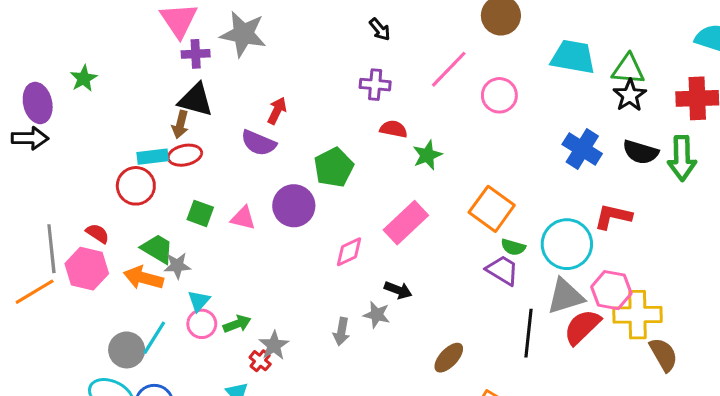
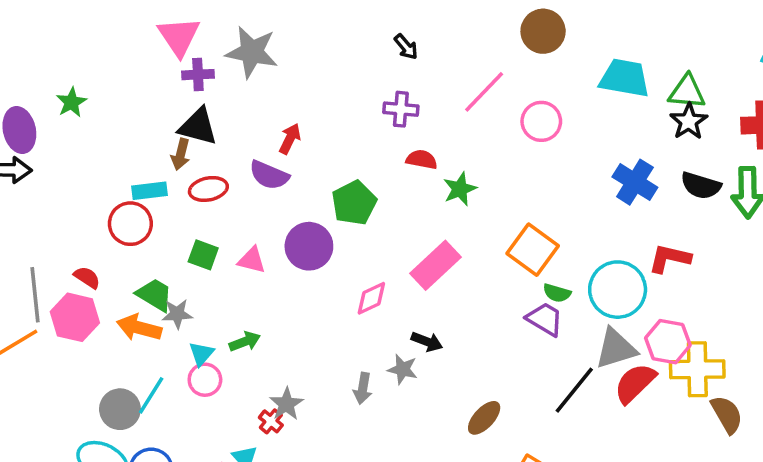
red ellipse: (185, 155) -> (208, 189), moved
green arrow: (237, 324) -> (245, 342), moved
black line: (529, 333) -> (574, 390), turned 33

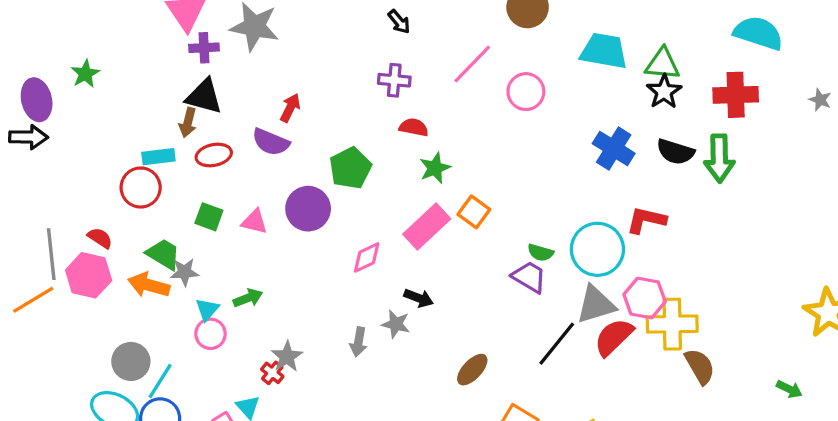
green star: (460, 189) -> (435, 168), moved
orange square: (533, 250) -> (474, 212), moved, size x0.7
cyan line: (151, 395) -> (160, 381), moved

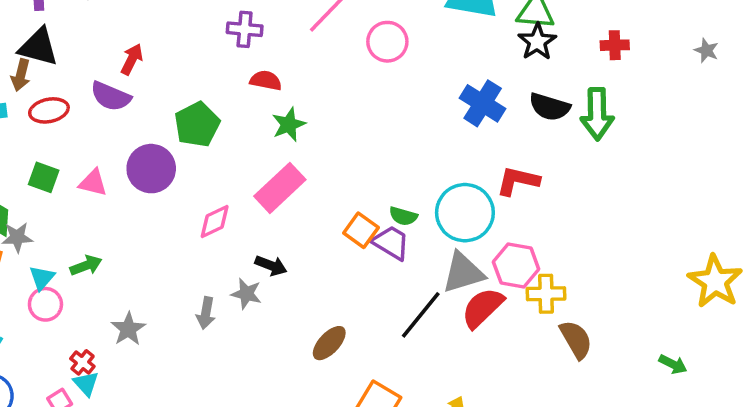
red cross: (736, 95) -> (615, 45), size x0.6
orange square: (474, 212) -> (361, 230), moved
yellow cross: (672, 324) -> (546, 294), size x0.7
red cross: (272, 373) -> (82, 362), moved

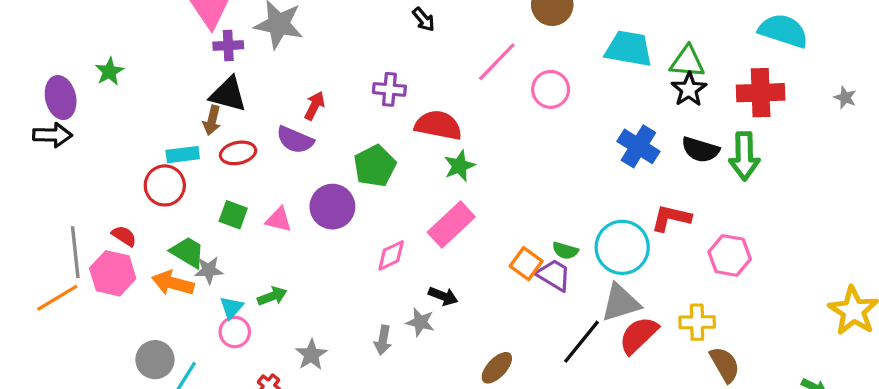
purple cross: (245, 29) -> (389, 89), moved
red cross: (615, 45) -> (761, 93), size x1.8
red semicircle: (266, 80) -> (438, 125), size x1.6
pink hexagon: (516, 266) -> (730, 255), moved

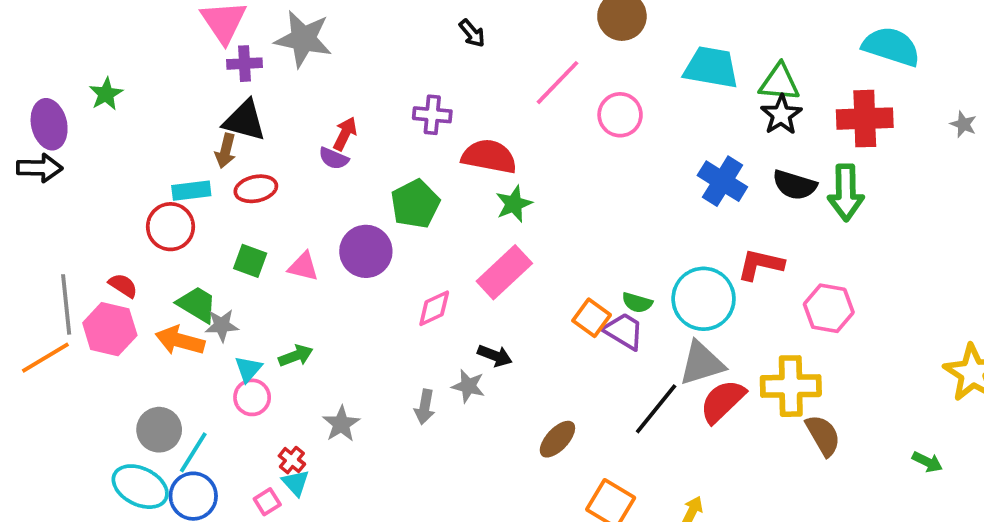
purple semicircle: (295, 140) -> (334, 158), moved, size x0.7
yellow cross: (697, 322) -> (791, 386), size x1.4

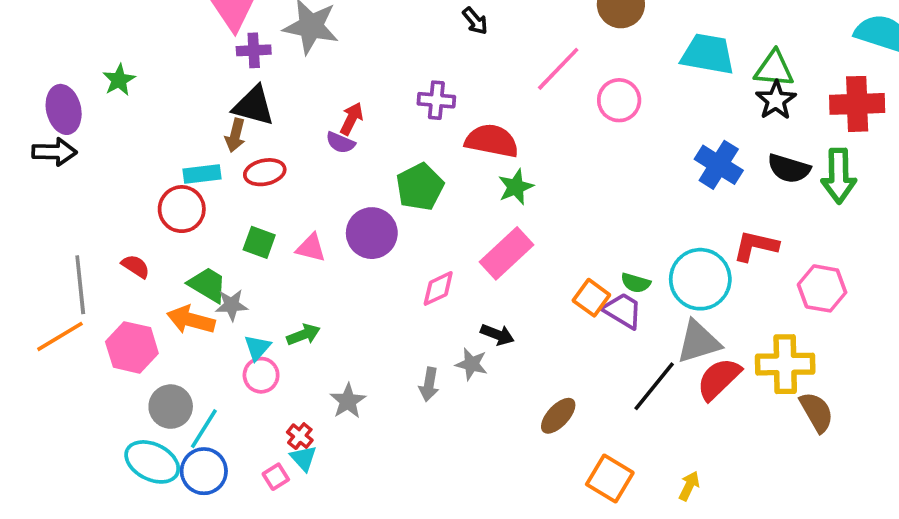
pink hexagon: (110, 329) -> (132, 347), moved

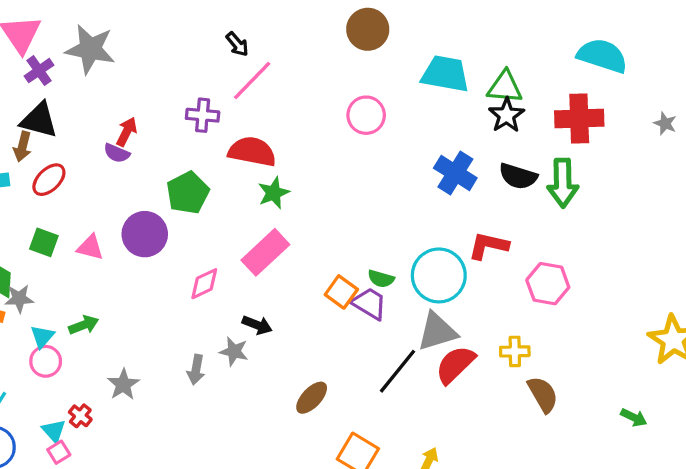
purple cross: (254, 50) -> (39, 71), turned -32
pink line: (558, 69) -> (252, 80), moved
red ellipse: (265, 172) -> (49, 180), turned -32
yellow cross: (785, 364) -> (515, 351), size x0.6
cyan triangle: (304, 458) -> (54, 431), moved

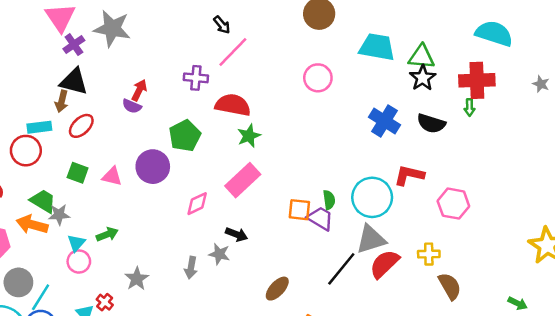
green arrow: (563, 183) -> (469, 107), moved, size x0.5
green semicircle: (381, 279) -> (329, 200), turned -114
orange square: (341, 292) -> (299, 210), turned -30

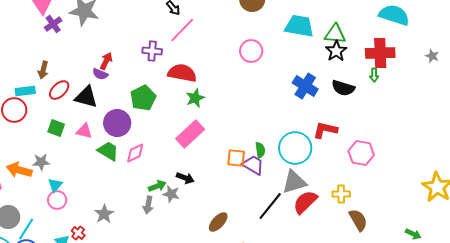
black triangle: (74, 82) -> (86, 97), moved
green trapezoid: (43, 201) -> (108, 151), moved
pink diamond: (197, 204) -> (135, 153), moved
green arrow: (107, 234) -> (157, 186), moved

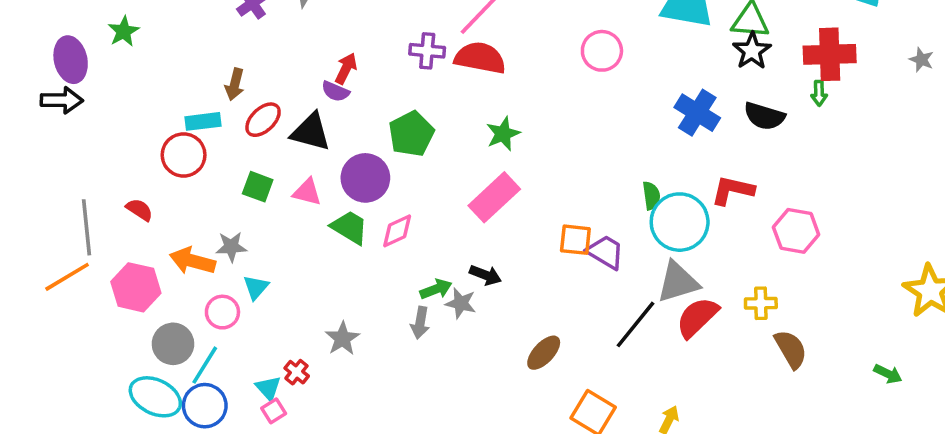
red semicircle: (182, 73) -> (480, 58), moved
green semicircle: (260, 150) -> (651, 196), moved
pink circle: (57, 200) -> (222, 312), moved

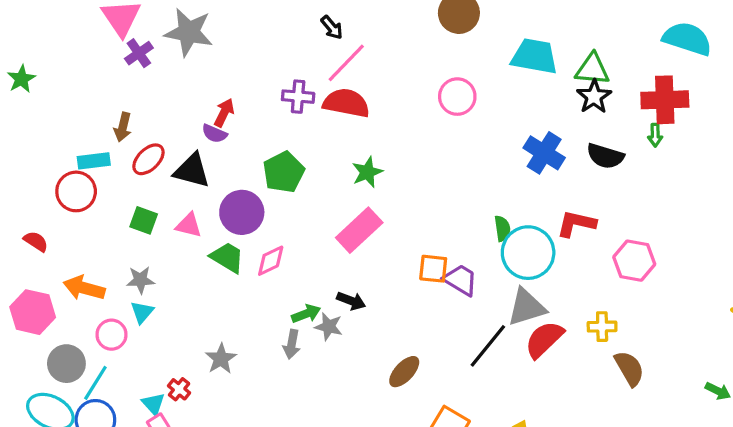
gray star: (231, 247) -> (140, 280), moved

